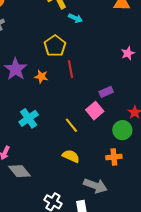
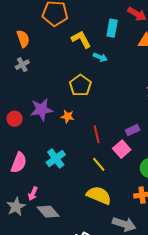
purple star: (16, 69) -> (41, 110), turned 30
red line: (71, 69) -> (97, 134), moved
yellow semicircle: (71, 156) -> (99, 195), size x1.4

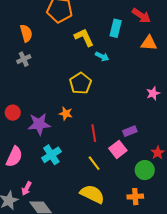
purple star: (41, 110) -> (39, 124), moved

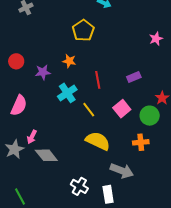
purple star: (39, 124) -> (43, 72), size x0.7
pink square: (118, 149) -> (122, 109), moved
cyan cross: (51, 155) -> (67, 93), moved
yellow line: (94, 163) -> (89, 110), moved

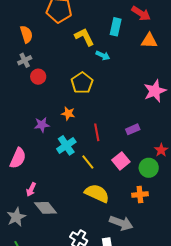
pink star: (156, 39) -> (155, 91), size x1.6
red circle: (16, 61) -> (38, 77), moved
gray star: (14, 149) -> (16, 217), moved

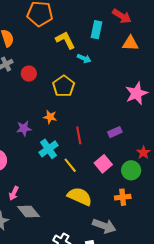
red circle: (38, 77) -> (29, 74), moved

